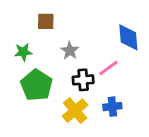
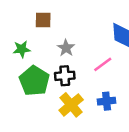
black cross: (83, 80) -> (65, 76), moved

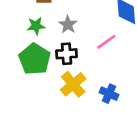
green star: (22, 49) -> (36, 26), moved
blue cross: (107, 101) -> (109, 94), moved, turned 30

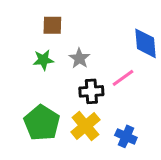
black cross: (67, 54) -> (91, 91), moved
green pentagon: (35, 59) -> (42, 123), moved

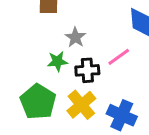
green star: (43, 60) -> (57, 61), moved
blue cross: (126, 136) -> (122, 115), size x1.4

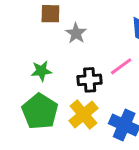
gray star: (75, 37) -> (76, 33), moved
green star: (57, 61) -> (41, 71), moved

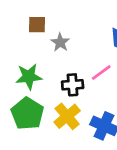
green star: (41, 71) -> (29, 77), size x1.4

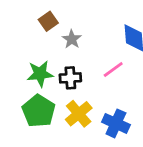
brown square: (37, 25) -> (48, 21), turned -36
black cross: (73, 85) -> (70, 78), moved

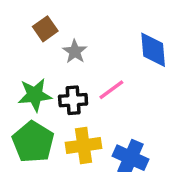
pink line: (113, 70) -> (111, 90), moved
yellow cross: (79, 114) -> (84, 145), turned 32

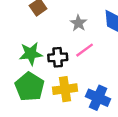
gray star: (75, 51) -> (78, 23), moved

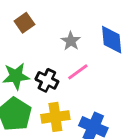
black cross: (58, 57) -> (47, 80), turned 30

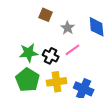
brown square: (24, 23) -> (46, 15), moved, turned -32

